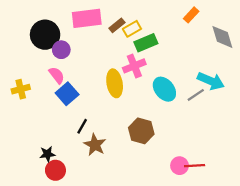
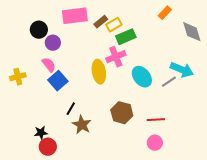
black circle: (45, 35) -> (39, 30), size x0.7
red line: (195, 166) -> (156, 120), moved

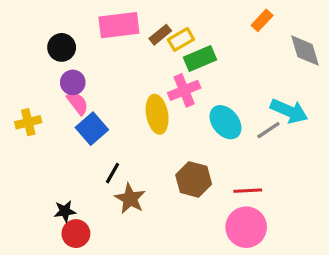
purple circle: (53, 43) -> (73, 82), moved
pink circle: (155, 143) -> (246, 227), size x1.6

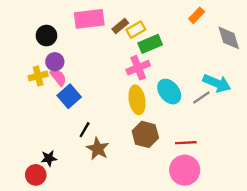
yellow ellipse: (157, 114) -> (137, 100), moved
yellow cross: (28, 122) -> (38, 76), moved
red circle: (76, 234) -> (36, 175), moved

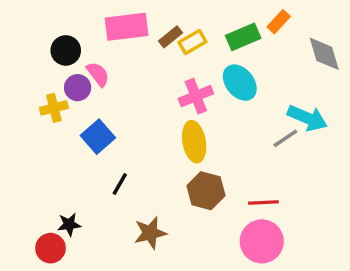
green rectangle: (150, 44) -> (243, 37), moved
pink semicircle: (58, 77) -> (98, 74), moved
cyan ellipse: (169, 92) -> (240, 83), moved
brown star: (98, 149) -> (150, 233), moved, turned 30

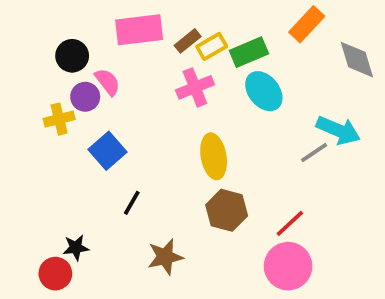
orange rectangle: (279, 22) -> (307, 24), size x1.4
green rectangle: (243, 37) -> (249, 52), moved
pink cross: (196, 96) -> (195, 87), moved
red line: (263, 203) -> (290, 223), turned -40

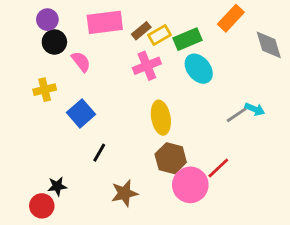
purple circle: (85, 97) -> (47, 20), moved
cyan arrow: (338, 130) -> (255, 109), moved, size x0.6
pink circle: (288, 266) -> (190, 185), moved

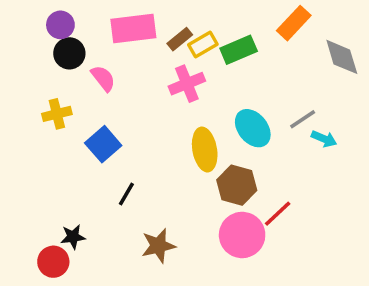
cyan ellipse: (199, 69) -> (253, 128), moved
gray line: (237, 115) -> (303, 119), moved
brown hexagon: (171, 158) -> (237, 185), moved

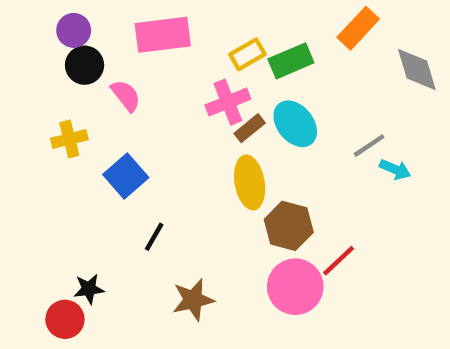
brown rectangle: (180, 39) -> (250, 128), moved
cyan ellipse: (253, 128) -> (295, 124), moved

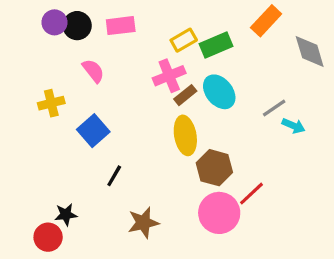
pink rectangle: (163, 35) -> (121, 26), size x0.7
black circle: (85, 65) -> (77, 26), moved

